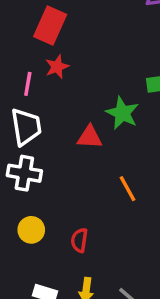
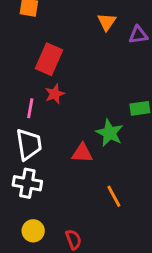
red semicircle: (79, 240) -> (74, 239), turned 150

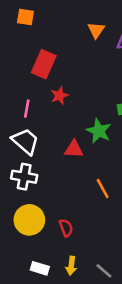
red star: (55, 94) -> (59, 96), moved
white trapezoid: (29, 144) -> (25, 141), turned -40
yellow circle: (33, 231) -> (29, 220), size x1.5

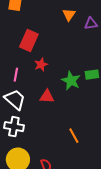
green star: (99, 131) -> (71, 81), moved
red triangle: (74, 149) -> (47, 97), moved

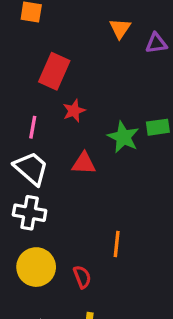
orange line: (74, 136) -> (117, 244), moved, turned 35

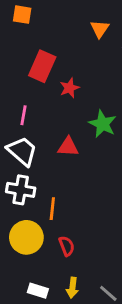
red star: (74, 111) -> (70, 88), moved
orange line: (117, 244) -> (52, 209), moved

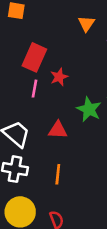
pink line: (24, 115) -> (34, 89), moved
orange line: (52, 209) -> (58, 174), moved

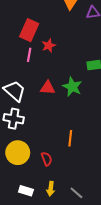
green star: (89, 109) -> (72, 87), moved
orange line: (58, 174) -> (70, 138), moved

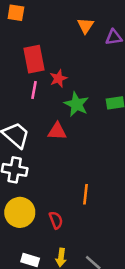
red rectangle: (29, 30) -> (34, 59), turned -35
green star: (72, 87) -> (76, 104), moved

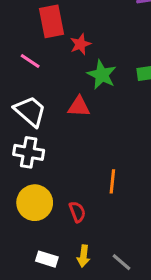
pink line: (34, 90) -> (30, 61), moved, turned -66

